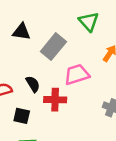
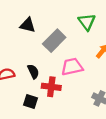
black square: (22, 116) -> (31, 101), moved

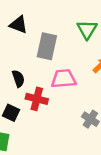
gray rectangle: (54, 41) -> (47, 46), turned -40

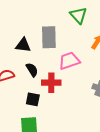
black triangle: (19, 25) -> (23, 45), moved

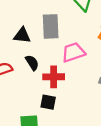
black square: (33, 99) -> (48, 102), moved

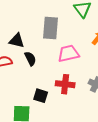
black triangle: (22, 35) -> (17, 41), moved
red cross: (54, 77) -> (65, 84), moved

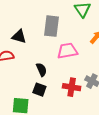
black semicircle: (30, 59) -> (41, 70), moved
red cross: (65, 84) -> (72, 87), moved

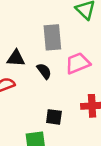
black semicircle: (41, 70) -> (44, 71), moved

